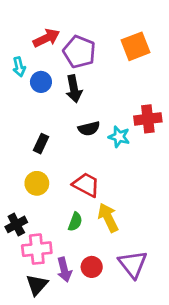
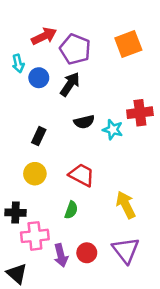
black arrow: (74, 89) -> (70, 84), turned -135
yellow arrow: (108, 218) -> (126, 205), moved
black cross: (16, 224) -> (15, 213), turned 30
black triangle: (37, 285) -> (17, 274), moved, turned -30

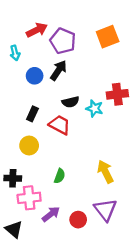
blue circle: (39, 78) -> (35, 76), moved
red trapezoid: (82, 175) -> (60, 125), moved
red circle: (87, 253) -> (78, 220), moved
purple arrow: (61, 255) -> (51, 214), turned -114

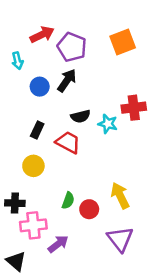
red circle: (78, 220) -> (89, 209), moved

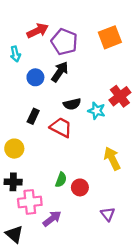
red cross: (134, 108) -> (120, 96), turned -30
yellow circle: (33, 166) -> (14, 149), moved
yellow arrow: (120, 196) -> (112, 159), moved
purple triangle: (120, 239) -> (108, 214), size x0.6

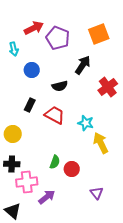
black arrow: (60, 72) -> (83, 65), moved
black semicircle: (72, 104) -> (60, 86), moved
cyan star: (97, 111) -> (86, 123), moved

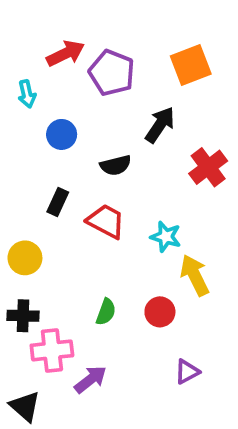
red circle: (72, 169) -> (160, 312), moved
purple triangle: (97, 193) -> (187, 372), turned 40

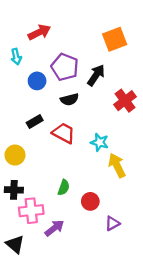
purple pentagon: (112, 73) -> (65, 67), moved
black rectangle: (58, 202) -> (35, 121), turned 35
red circle: (160, 312) -> (90, 201), moved

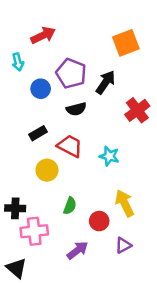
yellow circle: (15, 155) -> (47, 170), moved
yellow arrow: (117, 165) -> (125, 203), moved
purple arrow: (54, 228) -> (78, 250), moved

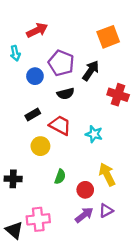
red cross: (137, 110) -> (118, 95), turned -35
pink cross: (34, 231) -> (38, 219), moved
purple arrow: (78, 250) -> (84, 215), moved

